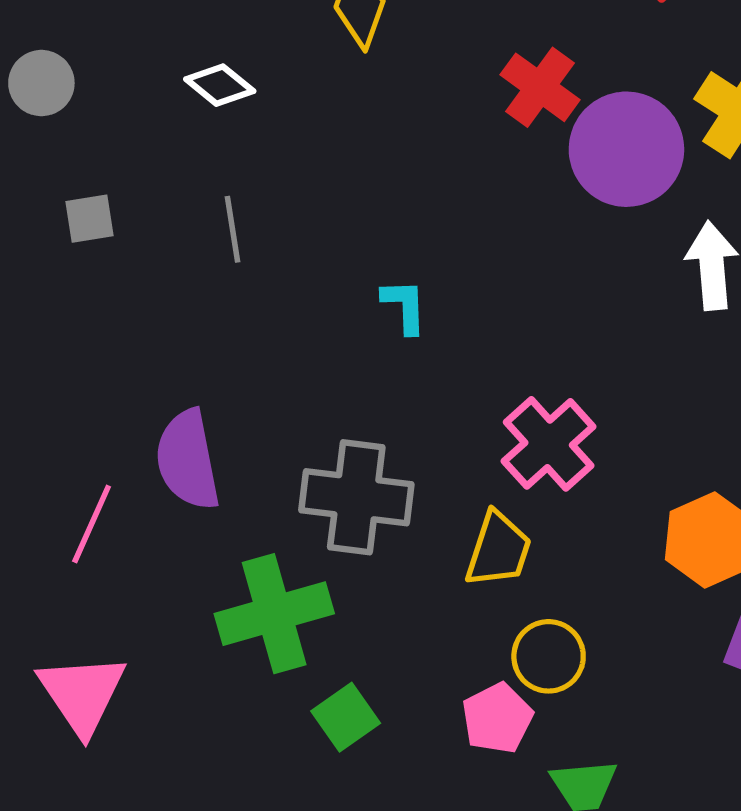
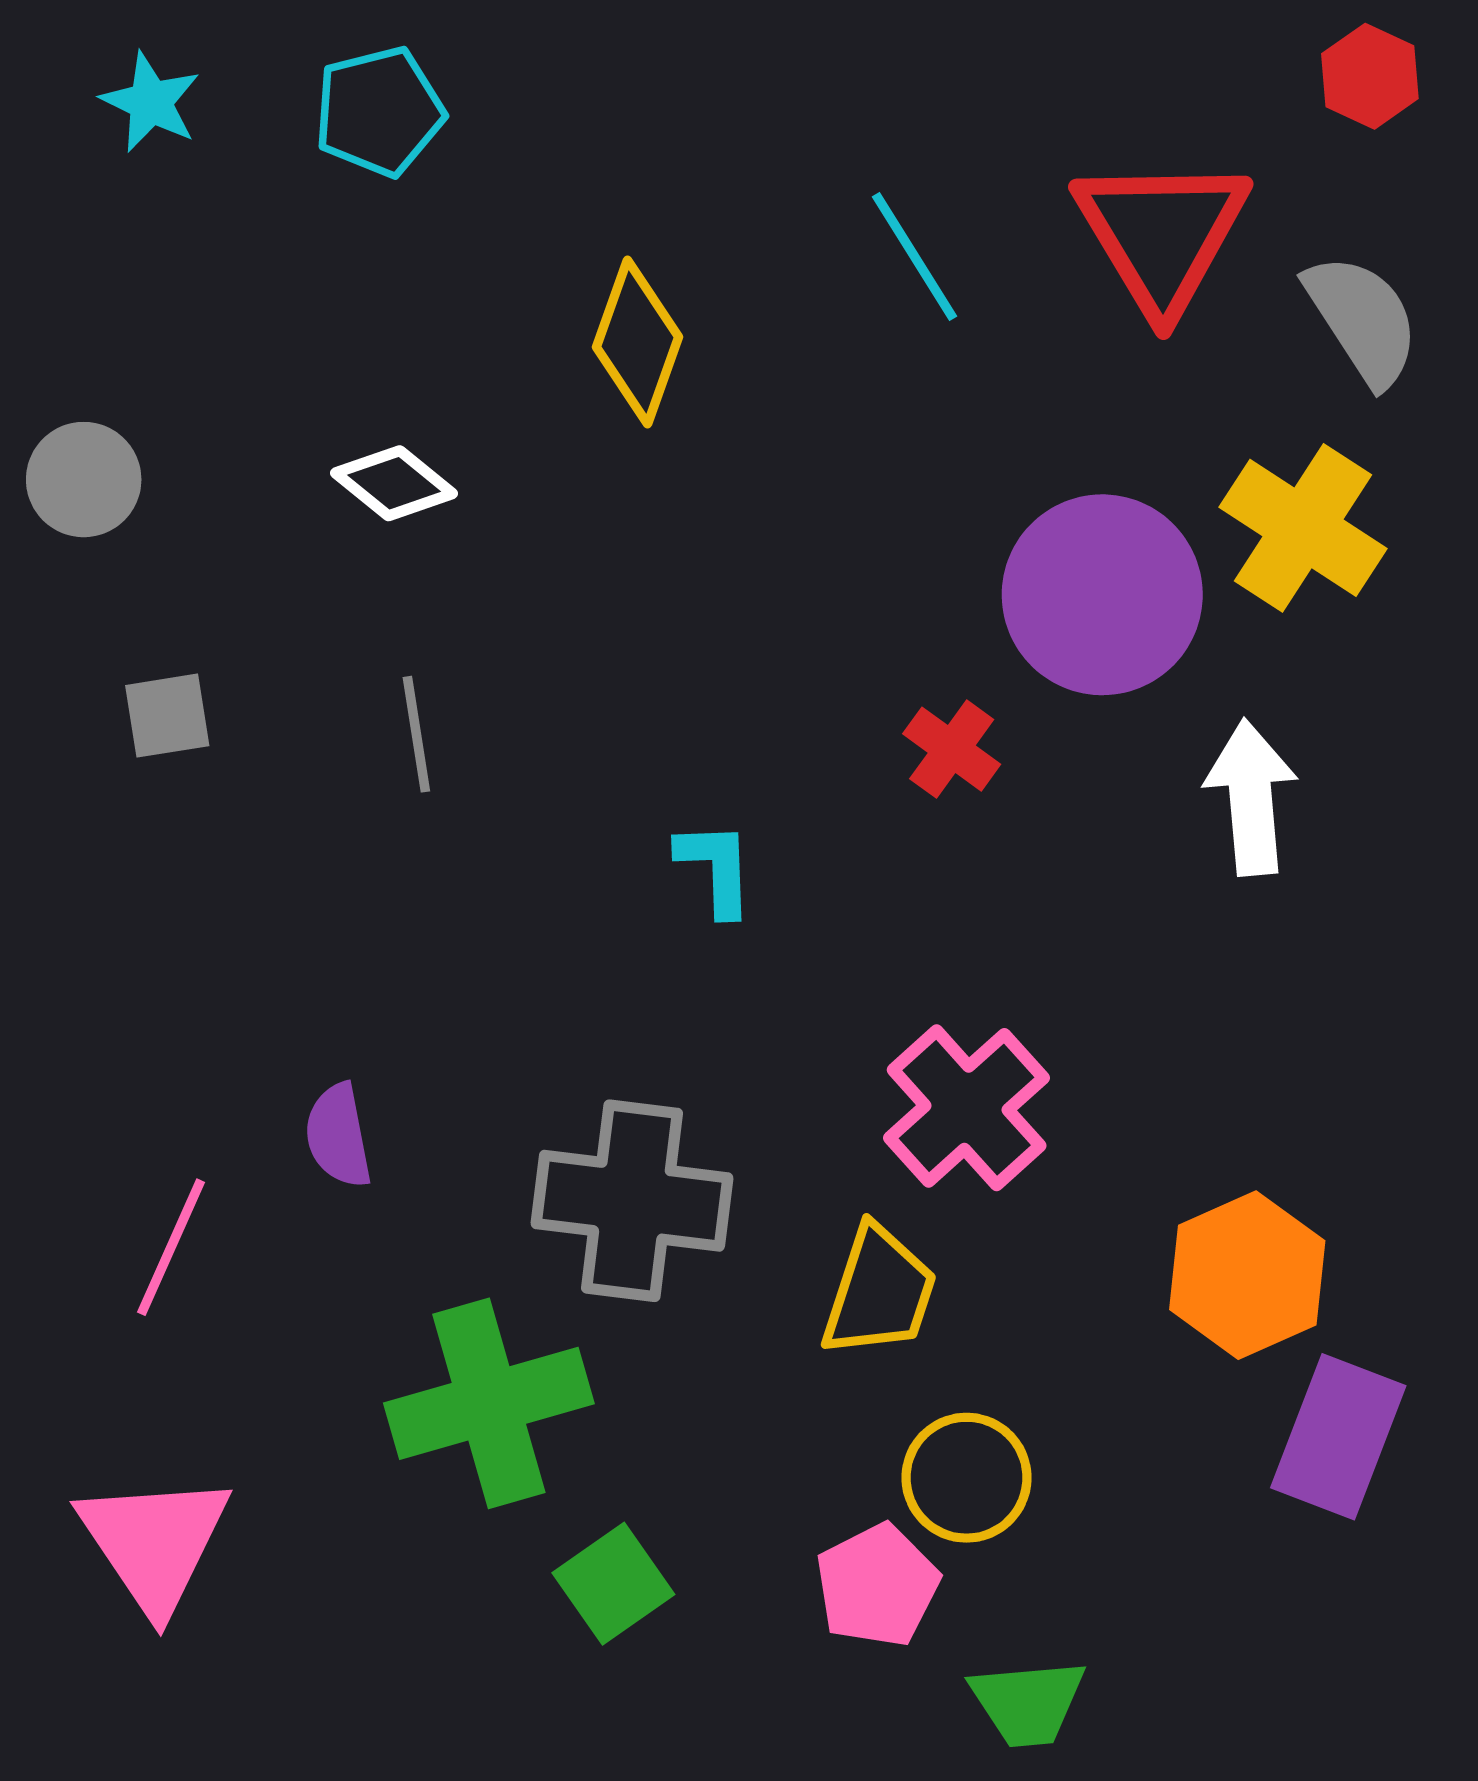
red cross: (540, 87) -> (952, 749), moved, size x0.7
purple semicircle: (188, 460) -> (338, 1136), size x0.6

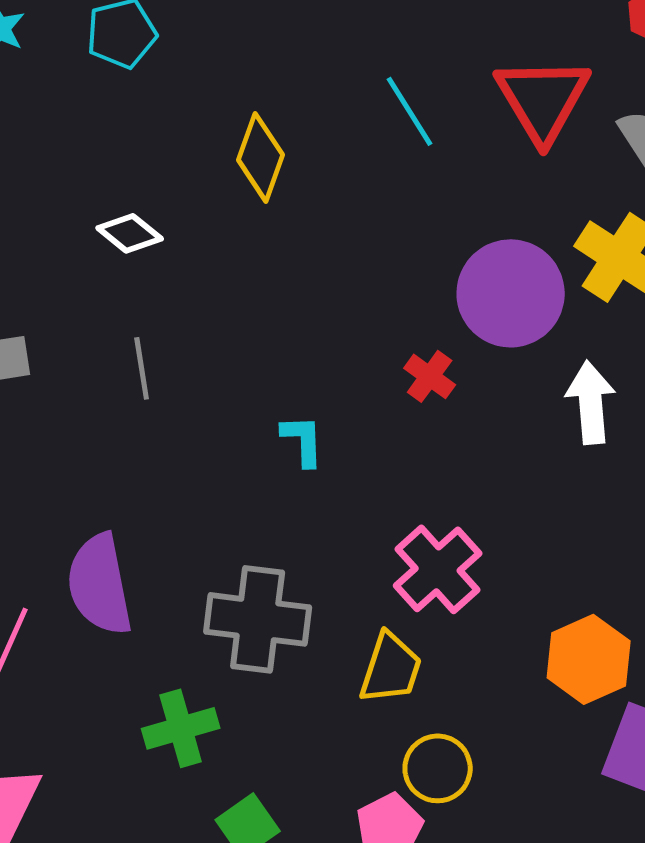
purple semicircle: (338, 1136) -> (100, 584), size x1.8
green cross: (489, 1403) -> (181, 728), size x0.7

